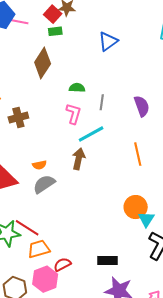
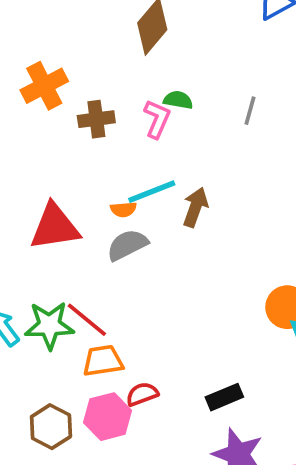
green semicircle: (77, 88) -> (178, 100), moved
pink L-shape: (74, 114) -> (157, 119), moved
cyan line: (91, 134) -> (152, 192), moved
black rectangle: (107, 260) -> (224, 397), turned -30

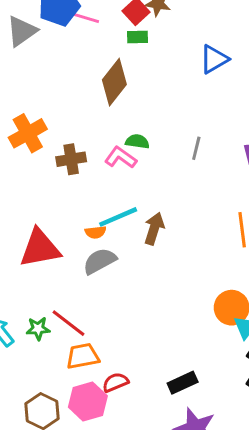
pink L-shape: (157, 119) -> (121, 157), turned -76
green star: (49, 325) -> (38, 329), size x0.6

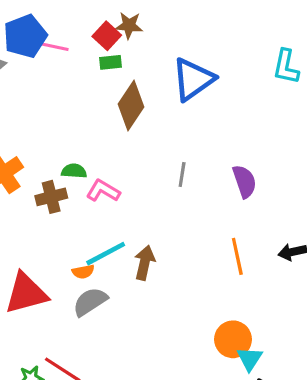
blue triangle: (214, 59) -> (193, 79), size x1.4
brown diamond: (114, 82) -> (131, 105), moved
green semicircle: (137, 141) -> (74, 171), moved

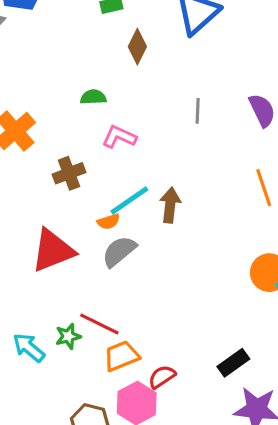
brown diamond: (131, 105) -> (137, 47), size x0.7
green semicircle: (74, 171) -> (93, 97), moved
brown cross: (51, 197) -> (69, 173), moved

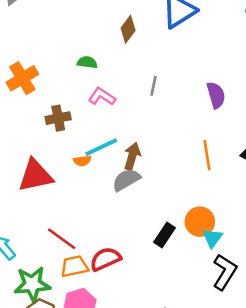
gray line: (198, 111) -> (153, 86), moved
gray semicircle: (119, 251) -> (126, 180), moved
green star: (68, 336) -> (32, 284), moved, size x1.8
black rectangle: (233, 363) -> (164, 235), moved, turned -30
red semicircle: (162, 377) -> (105, 259), moved, size x1.4

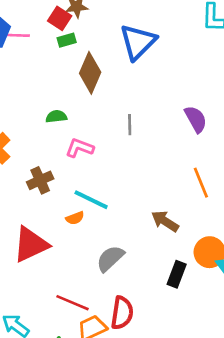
brown diamond: (128, 29) -> (90, 73), size x1.4
cyan line: (101, 147) -> (91, 200), turned 64
brown arrow: (132, 156) -> (165, 221), moved, turned -60
gray semicircle: (126, 180) -> (110, 258), moved
red semicircle: (105, 259) -> (122, 313), turned 136

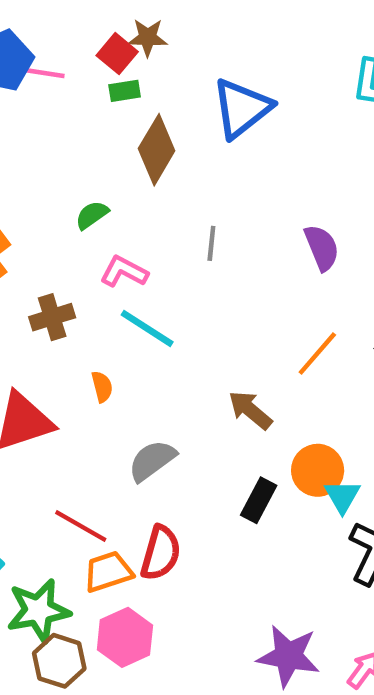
green semicircle: (56, 116) -> (92, 215), turned -36
orange line: (201, 183) -> (317, 353), turned 56
cyan line: (91, 200) -> (147, 328), moved
orange semicircle: (75, 218) -> (102, 387), turned -90

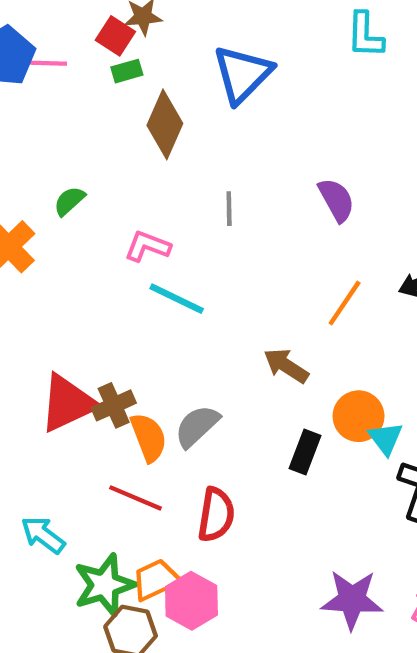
green semicircle: (92, 215) -> (69, 201), moved
brown cross: (52, 317) -> (114, 405), moved
orange semicircle: (102, 387) -> (149, 437), moved, size x1.6
orange trapezoid: (108, 572) -> (156, 580), moved

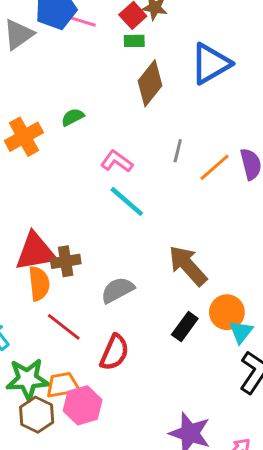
orange line: (345, 303) -> (215, 167), moved
brown arrow: (286, 366) -> (188, 266), size x1.4
orange semicircle: (149, 437) -> (39, 283), moved

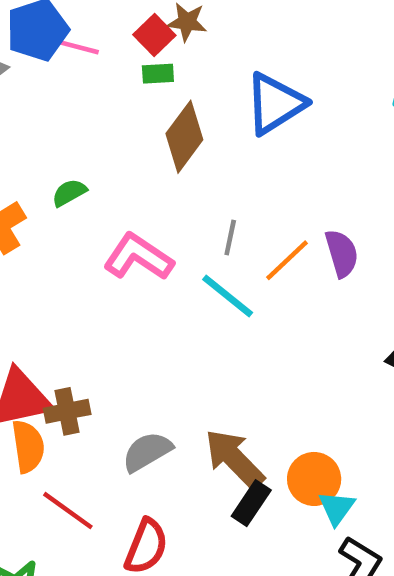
pink L-shape: (117, 161) -> (138, 257), size x1.4
cyan line: (127, 201) -> (228, 296), moved
brown arrow: (188, 266) -> (235, 459), moved

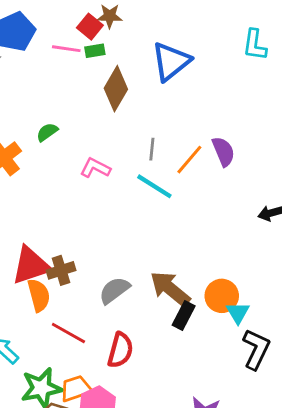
pink line: (77, 47) -> (66, 49), moved
pink L-shape: (138, 257) -> (95, 168), size x0.7

